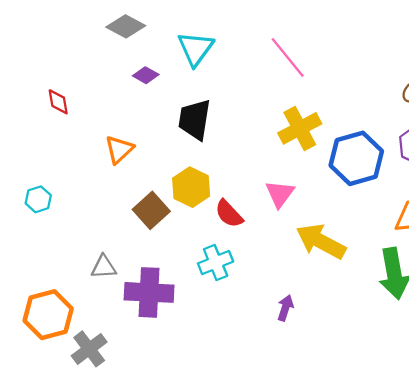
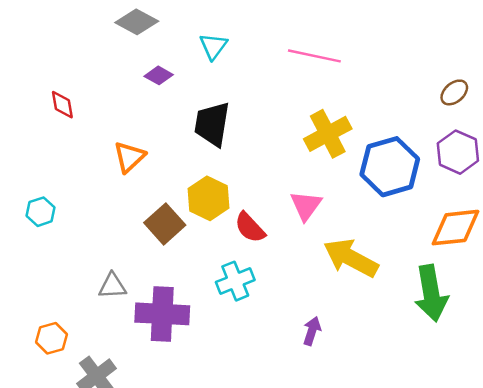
cyan triangle: (196, 49) -> (213, 46), size x0.7
pink line: (288, 57) -> (314, 56), turned -39
orange hexagon: (48, 315) -> (51, 338), size x0.6

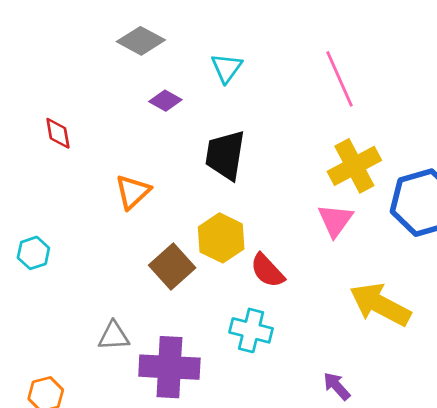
pink line: (314, 56) -> (339, 79), turned 54
pink triangle: (306, 206) -> (335, 220), moved
cyan cross: (235, 281) -> (251, 330), turned 36
purple arrow: (312, 331) -> (337, 386), turned -60

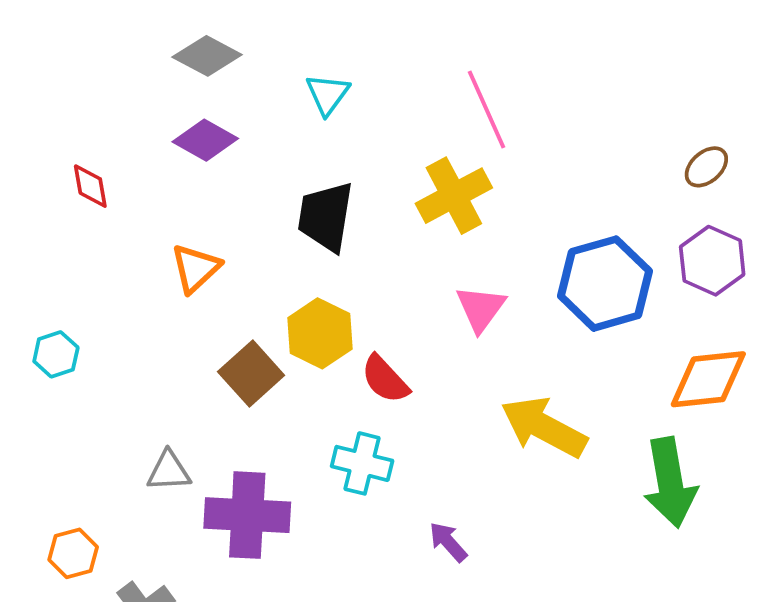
purple diamond: (165, 101) -> (205, 140), moved, size x1.4
yellow cross: (354, 166) -> (454, 196), moved
purple arrow: (337, 386) -> (448, 542), moved

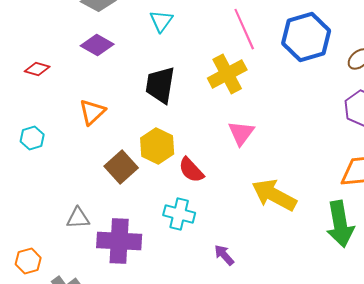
red diamond: (90, 186) -> (37, 69), turned -65
blue hexagon: (605, 284) -> (306, 37), moved
cyan hexagon: (56, 354) -> (32, 138), moved

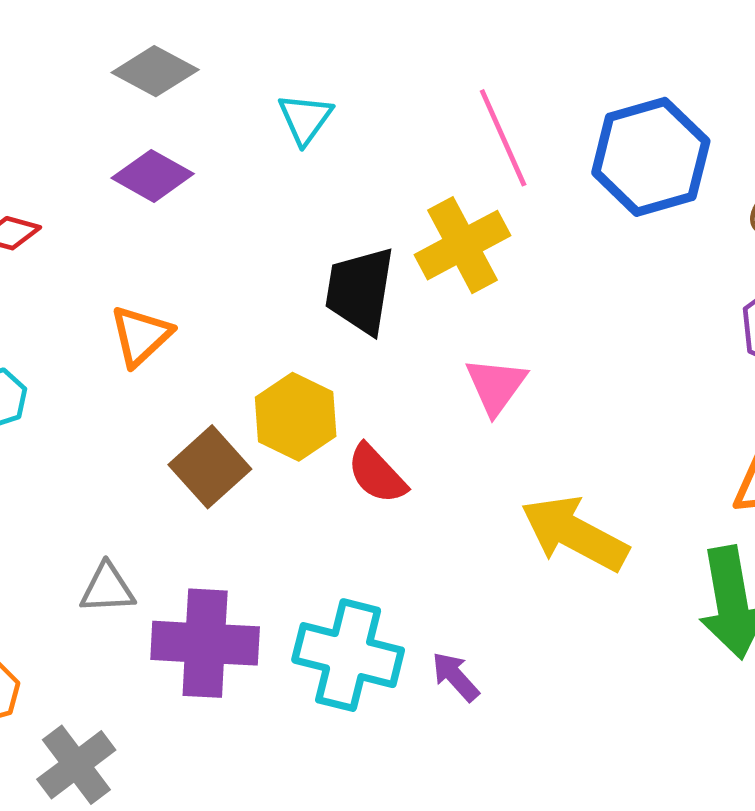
black trapezoid: (160, 85) -> (360, 290), moved
cyan cross: (179, 214) -> (348, 655), moved, size x1.4

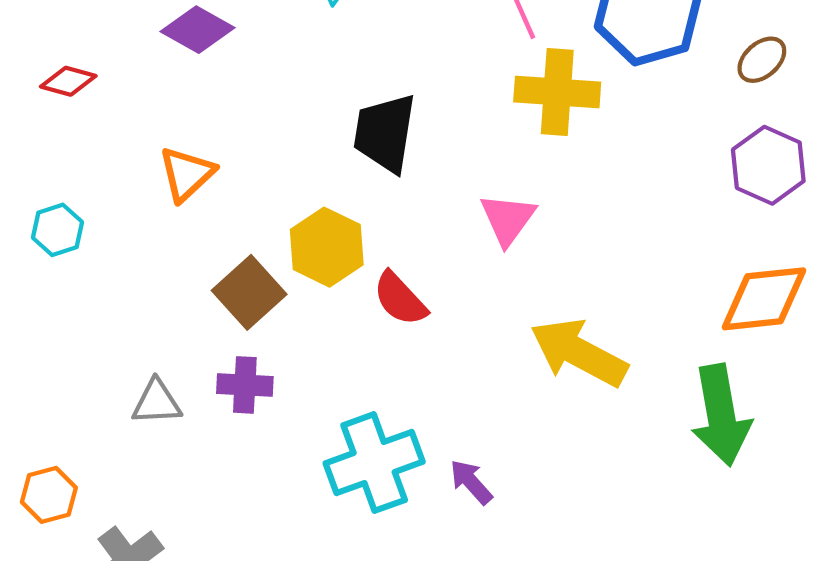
yellow cross: (462, 245) -> (557, 92), moved, turned 32
purple cross: (205, 643) -> (245, 385), moved, size x0.6
cyan cross: (348, 655) -> (374, 463), turned -34

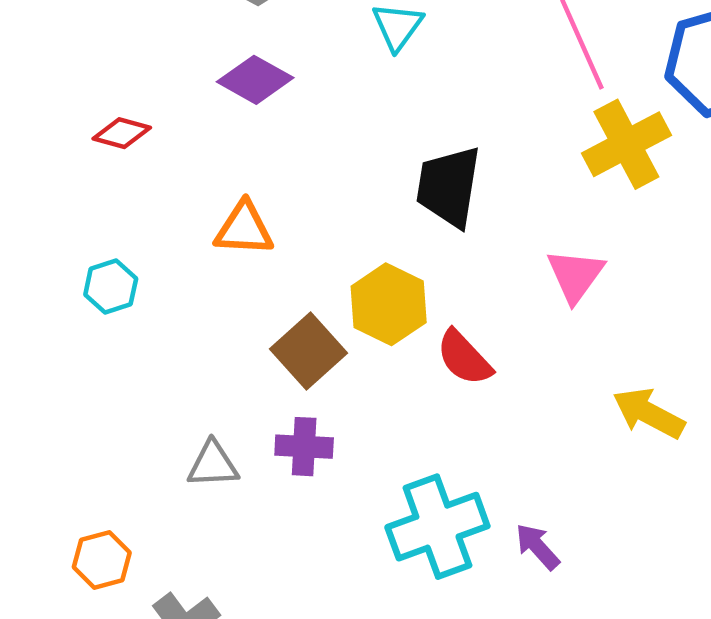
yellow cross: (557, 92) -> (626, 144), turned -32
orange triangle: (187, 174) -> (244, 229), turned 46
yellow arrow: (579, 353) -> (649, 413), size x0.7

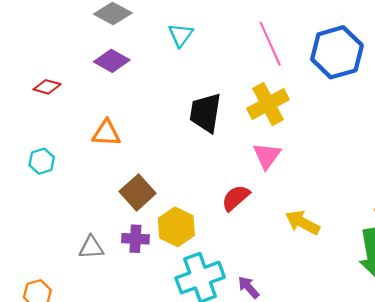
yellow cross: (626, 144) -> (268, 104), moved
yellow hexagon: (389, 304) -> (176, 227), moved
red semicircle: (464, 358) -> (236, 198), moved, turned 92

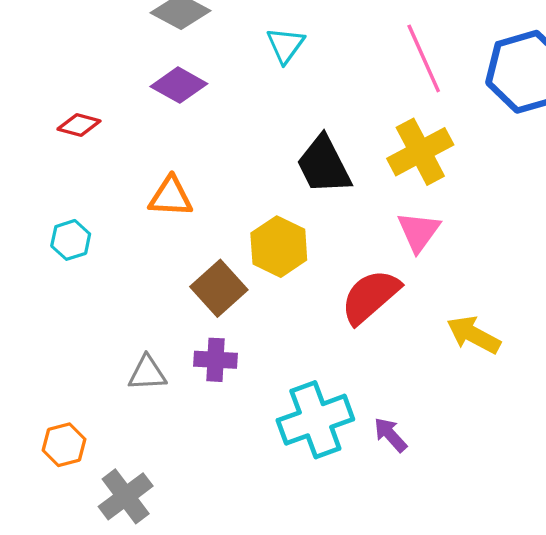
black trapezoid: (205, 113) -> (324, 165), turned -36
red semicircle: (236, 198) -> (370, 297), size x1.4
yellow hexagon: (176, 227) -> (279, 247), moved

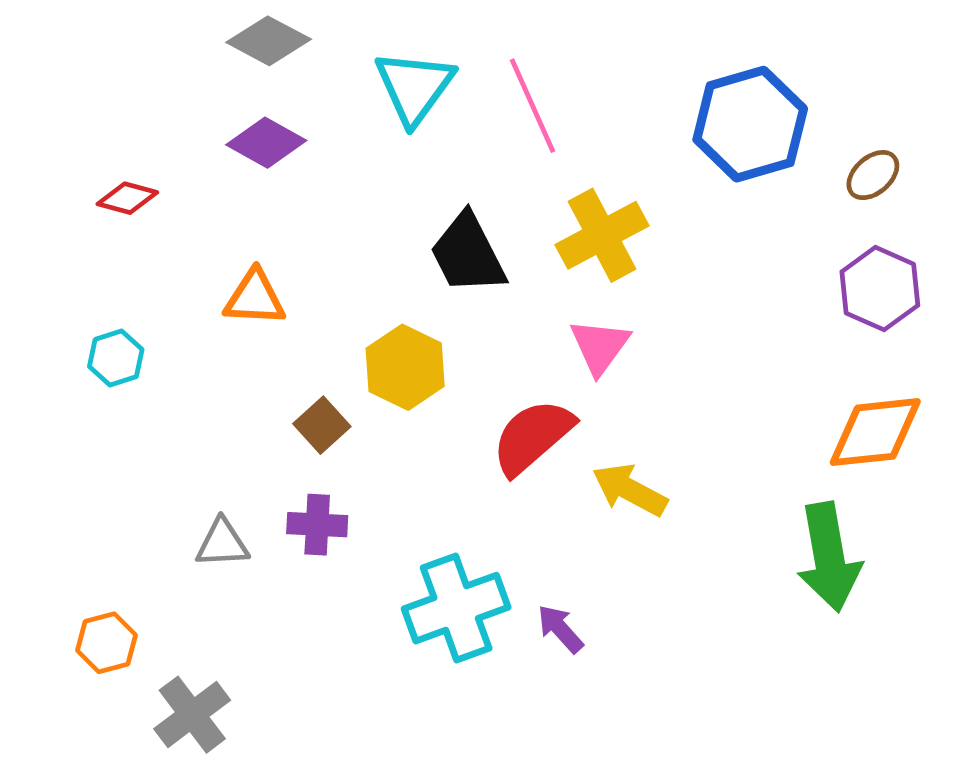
cyan triangle: (285, 45) -> (414, 87), size x1.5
pink line: (424, 58) -> (533, 106), moved
brown square: (219, 288) -> (322, 425), size x0.7
yellow arrow: (474, 335) -> (630, 490), moved

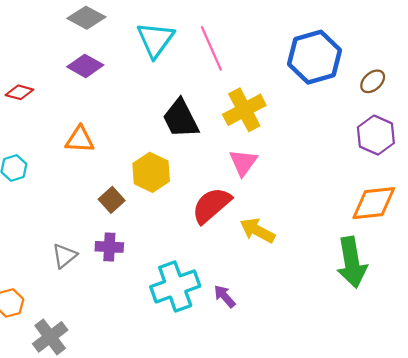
gray triangle: (222, 543) -> (64, 256), turned -36

